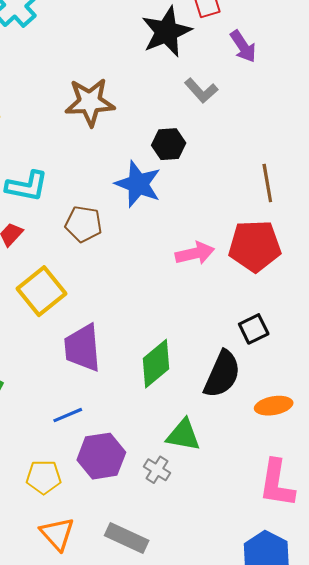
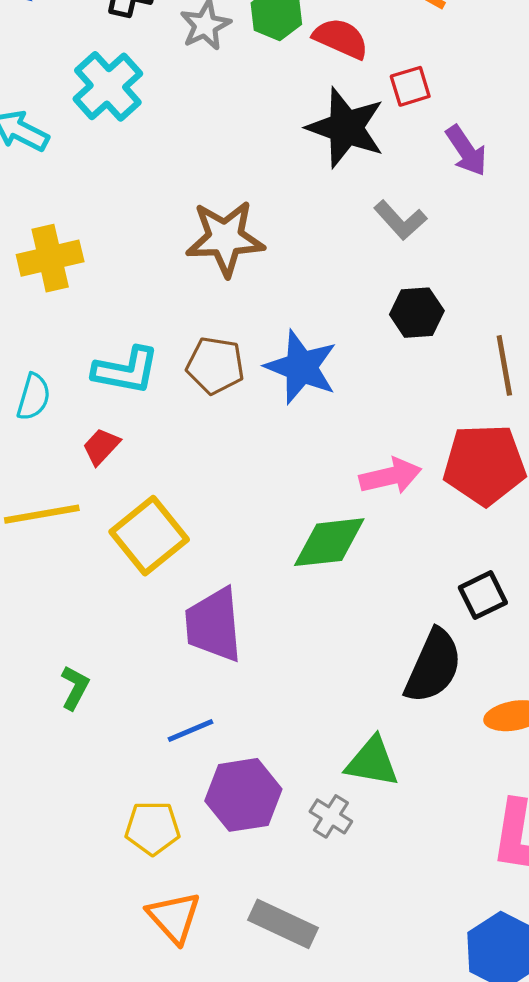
black star: (166, 32) -> (346, 128), turned -30
black hexagon: (169, 144) -> (417, 313), moved
brown pentagon: (84, 224) -> (215, 365), moved
green diamond: (156, 364) -> (329, 542), moved, turned 33

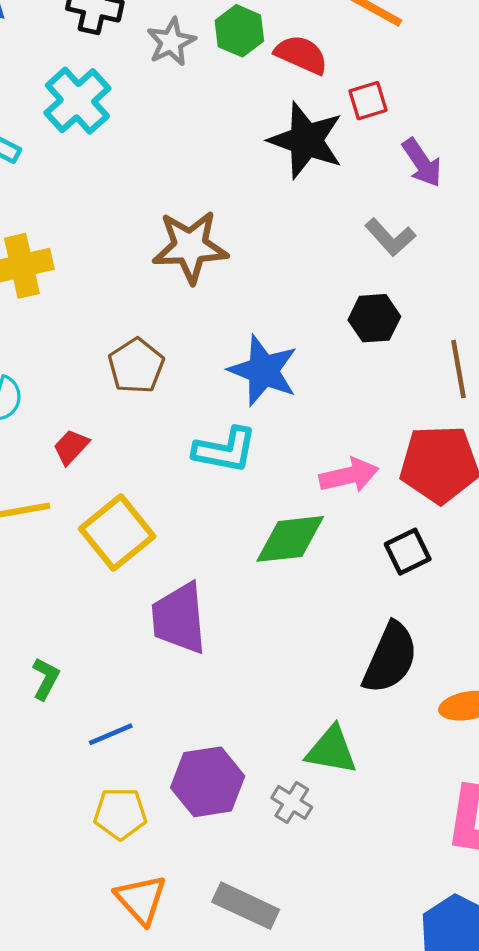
gray L-shape: (400, 220) -> (390, 237), moved
brown pentagon: (215, 365) -> (136, 366), moved, turned 30
cyan L-shape: (126, 370) -> (225, 450), moved
black square: (483, 595) -> (408, 552), moved
blue line: (190, 731) -> (111, 734), moved

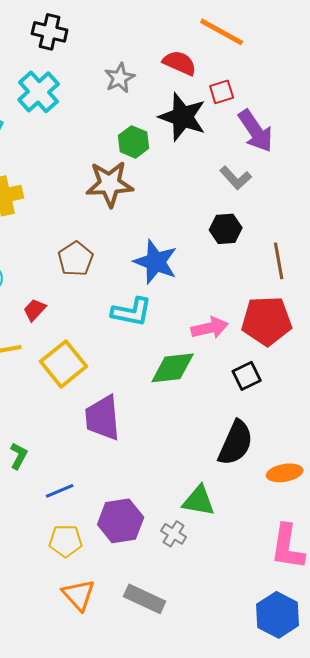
green hexagon: (239, 31) -> (134, 142), moved
gray star: (171, 42) -> (120, 78), moved
purple arrow: (422, 163) -> (256, 131), size x1.4

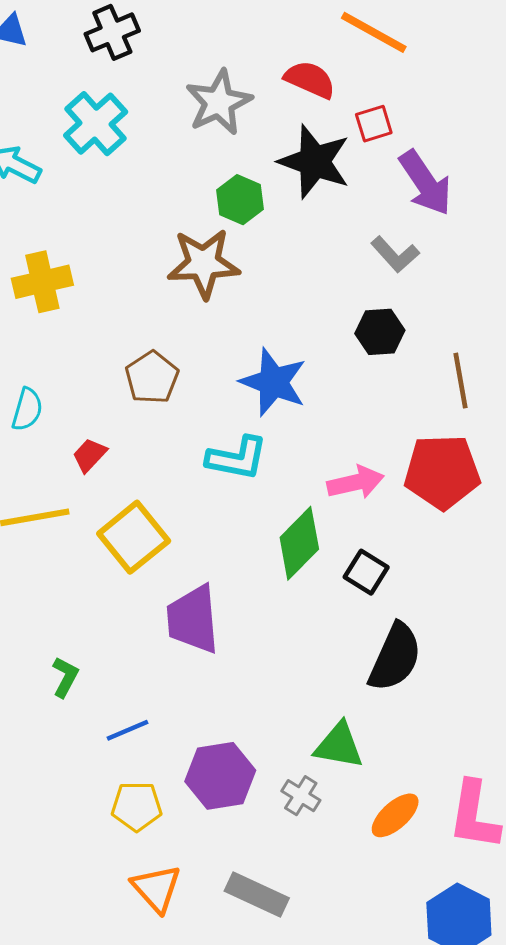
black cross: (50, 32) -> (112, 32), turned -36
gray star: (120, 78) -> (219, 102), size x1.4
green diamond: (173, 368) -> (299, 543), turned -39
black square: (247, 376) -> (366, 572), moved, turned -32
orange ellipse: (285, 473) -> (395, 815), moved, turned -32

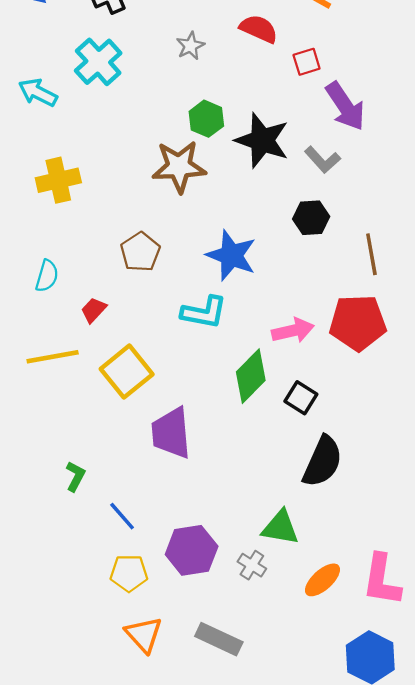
gray star: (219, 102) -> (190, 46), size x0.6
black star: (315, 162) -> (262, 140), moved
blue line: (127, 730) -> (122, 516), turned 72

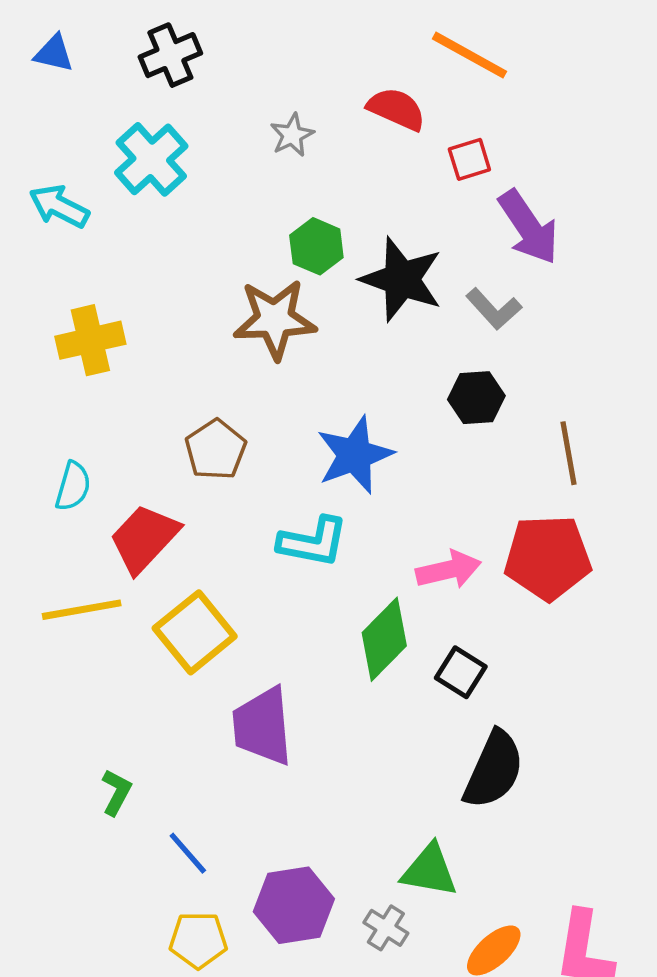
blue star: (231, 255) -> (355, 455), turned 30
red trapezoid: (94, 310) -> (144, 538), size x1.8

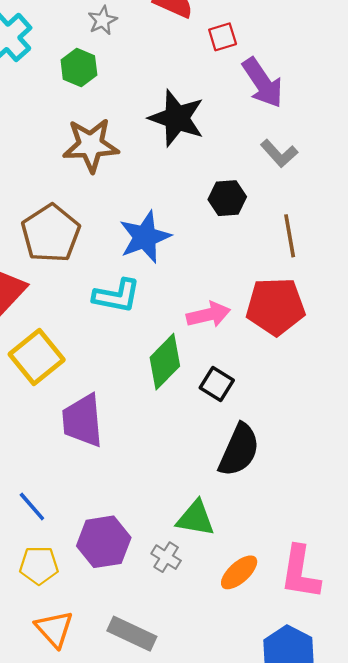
green hexagon: (316, 246) -> (79, 67), moved
gray L-shape: (494, 309) -> (279, 153), moved
brown pentagon: (216, 450) -> (51, 233), size x1.4

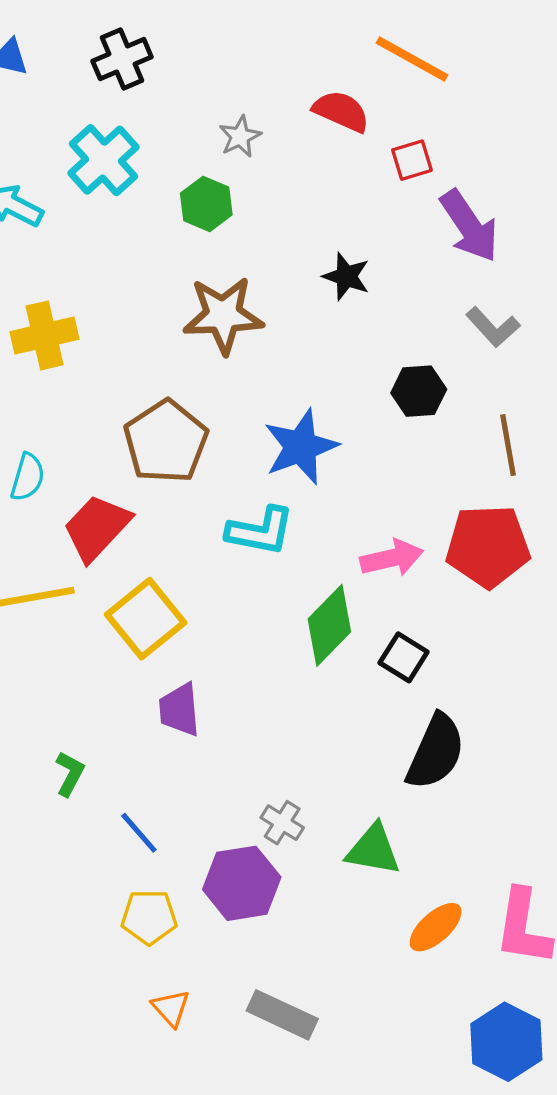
black star: (177, 118) -> (346, 276), size x0.6
purple trapezoid: (83, 421) -> (179, 710), moved, size x0.7
gray cross: (166, 557) -> (282, 823), moved
orange triangle: (54, 629) -> (171, 1008), size x0.7

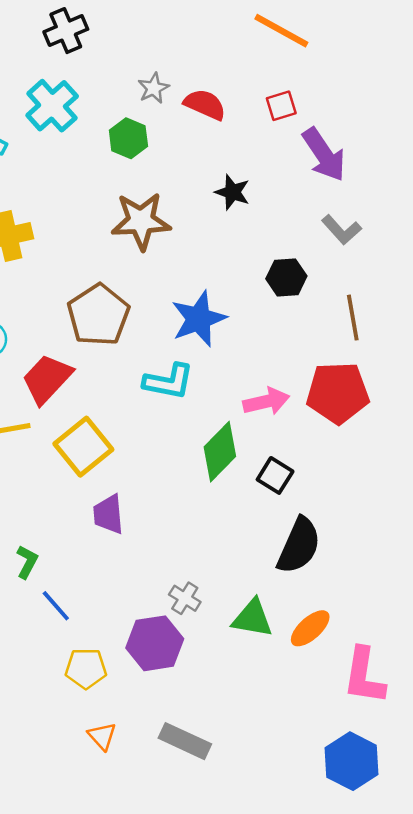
red semicircle: (341, 111) -> (205, 104), moved
blue line: (139, 833) -> (56, 606), moved
orange ellipse: (436, 927) -> (310, 628), moved

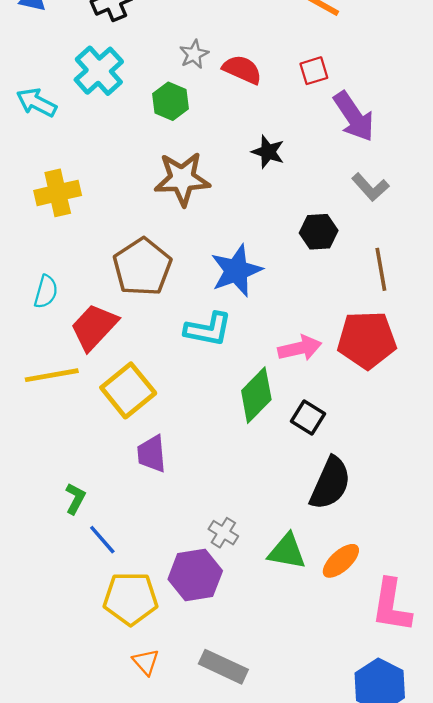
yellow pentagon: (86, 668) -> (131, 598), size x1.4

